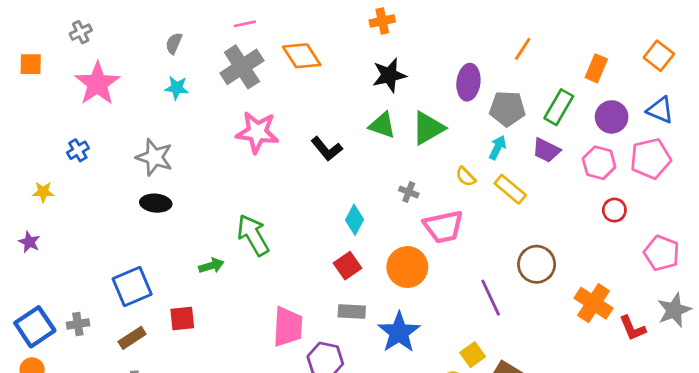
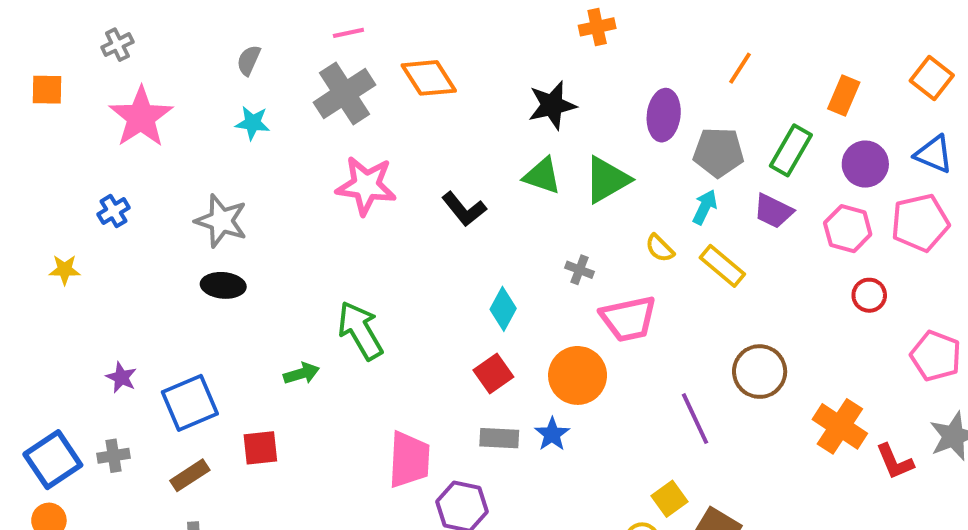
orange cross: (382, 21) -> (597, 27), moved
purple star: (29, 242) -> (121, 377), moved
blue star: (399, 332) -> (552, 434), moved, size x0.6

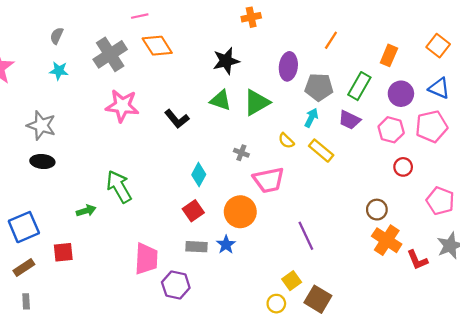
pink line: (348, 33) -> (140, 16), moved
brown circle: (760, 372) -> (377, 210), moved, size x0.7

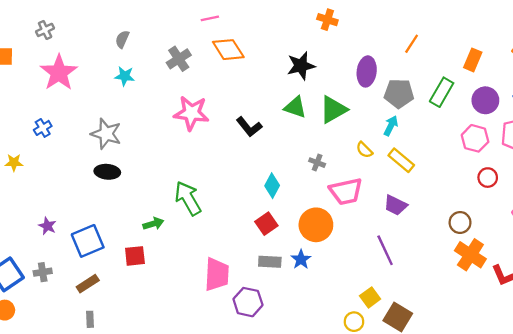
orange cross: (251, 17) -> (327, 20), turned 30
gray cross: (110, 54) -> (179, 59), size x0.7
purple trapezoid: (350, 120) -> (395, 205), moved
red square: (63, 252) -> (135, 256), moved

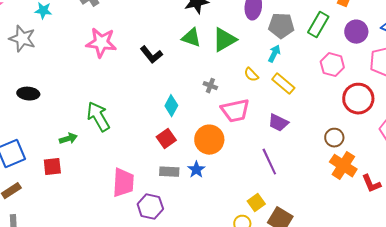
gray star: (106, 134) -> (22, 39), moved
pink hexagon: (475, 138) -> (332, 65), moved
red circle: (488, 178) -> (358, 99), size x1.8

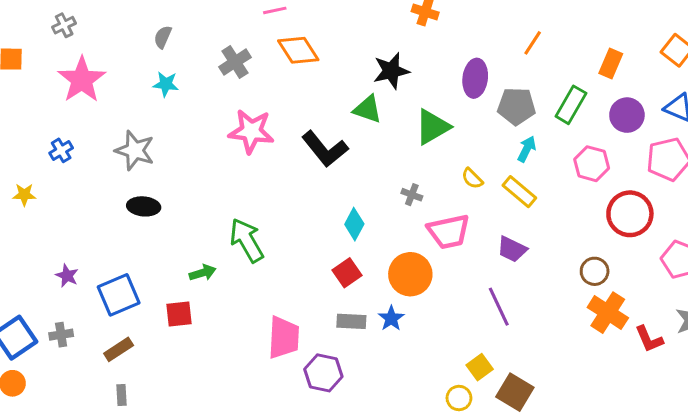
green triangle: (191, 38) -> (368, 109), moved
gray star: (22, 39) -> (135, 150), moved
cyan arrow: (274, 54) -> (527, 149), moved
black L-shape: (151, 55) -> (325, 149), size x1.4

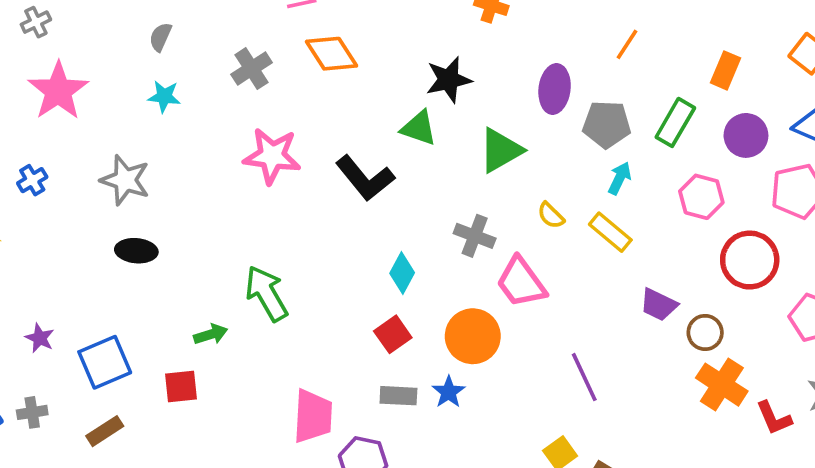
gray cross: (412, 195) -> (475, 236), size x1.5
pink trapezoid: (449, 231) -> (521, 282), turned 66
purple trapezoid: (512, 249) -> (659, 305), moved

